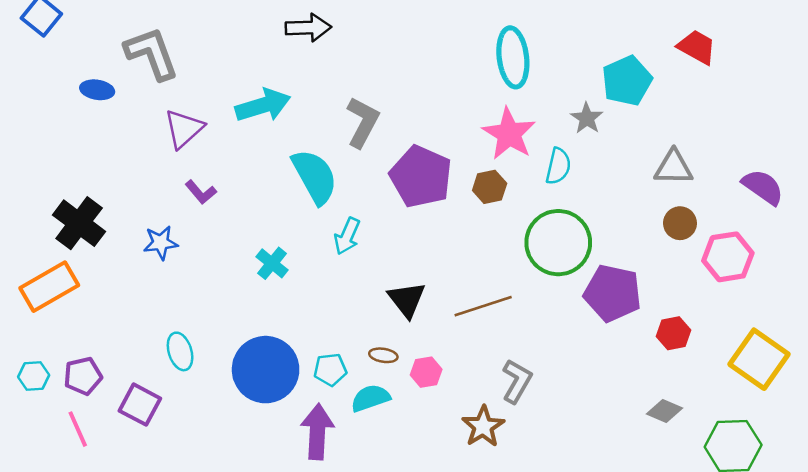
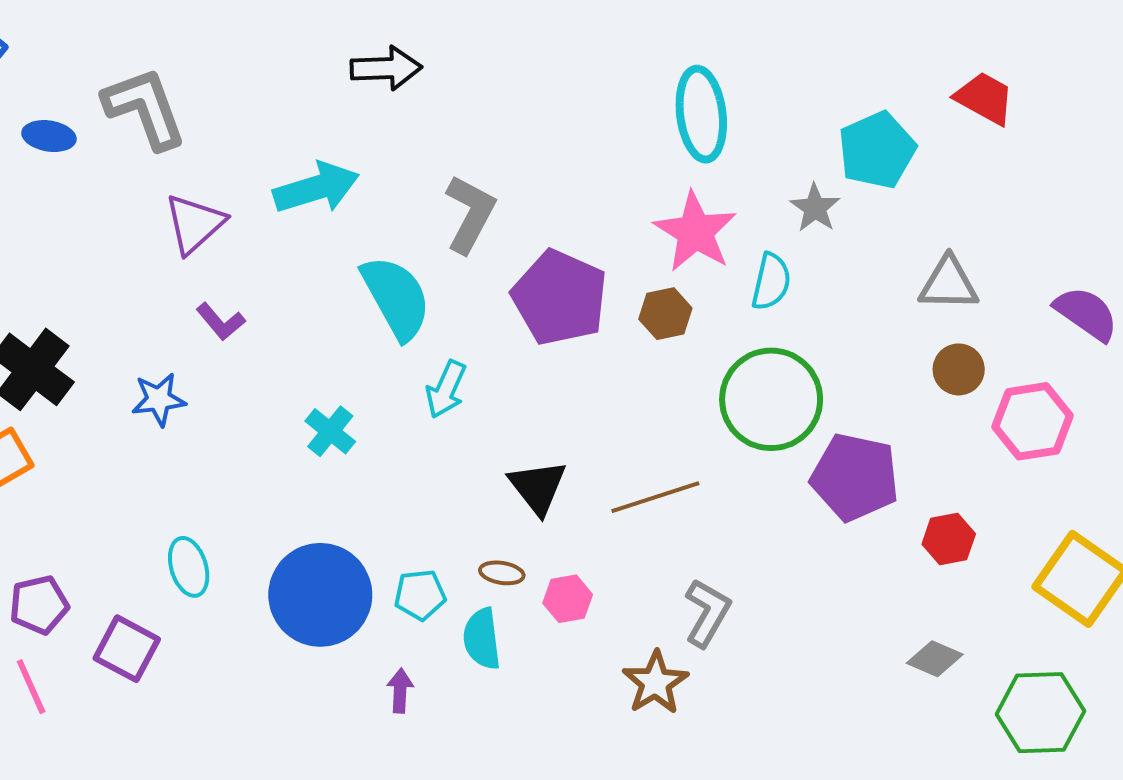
blue ellipse: (97, 90) -> (49, 136), moved
cyan semicircle: (370, 398) -> (482, 639), turned -78
purple arrow: (317, 432) -> (400, 691), size x0.5

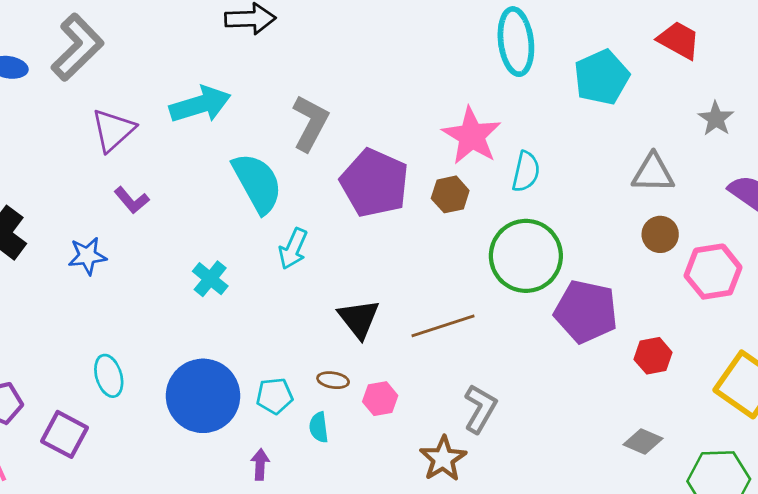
gray L-shape: (145, 108) -> (77, 47), turned 66
cyan ellipse: (701, 114) -> (516, 42), moved
gray star: (815, 208) -> (716, 119), moved
cyan semicircle: (482, 639) -> (319, 427), size x0.7

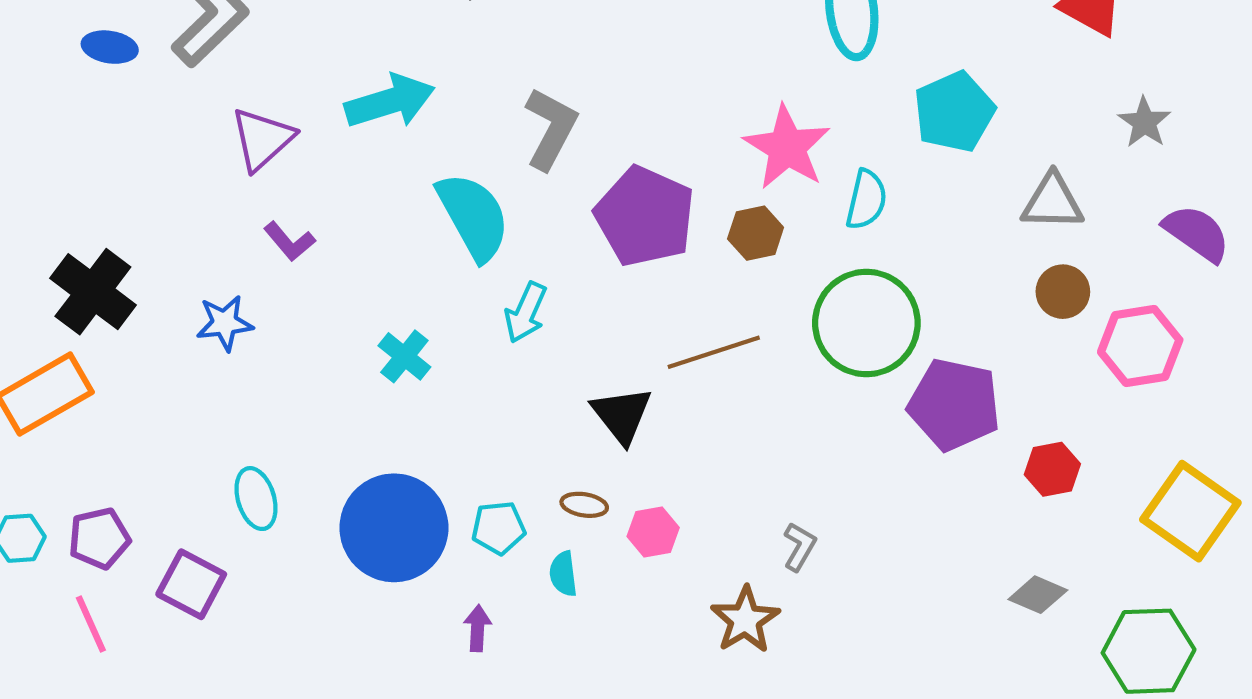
cyan pentagon: (602, 77) -> (954, 112), moved
brown line: (443, 326) -> (714, 352), moved
gray L-shape: (480, 409) -> (799, 547), size x0.7

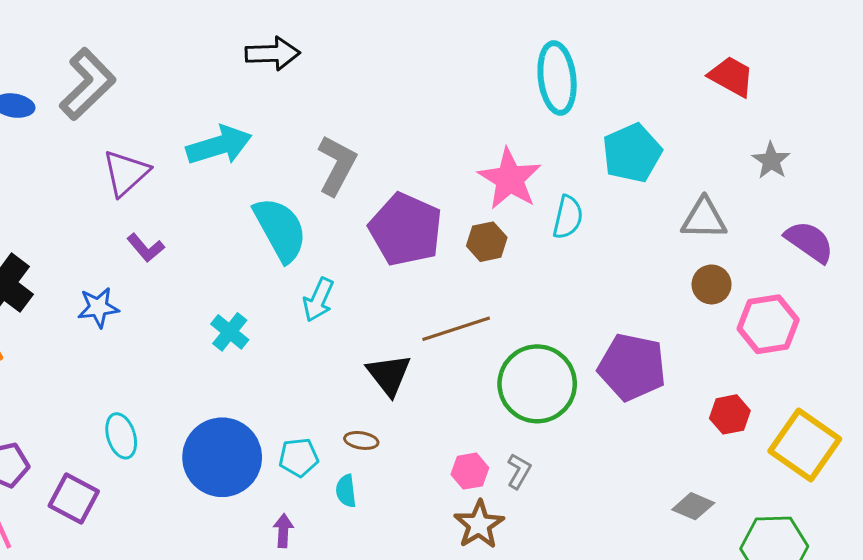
green circle: (866, 323) -> (537, 384), moved
red hexagon: (1052, 469) -> (730, 414), moved
pink hexagon: (653, 532) -> (470, 471), moved

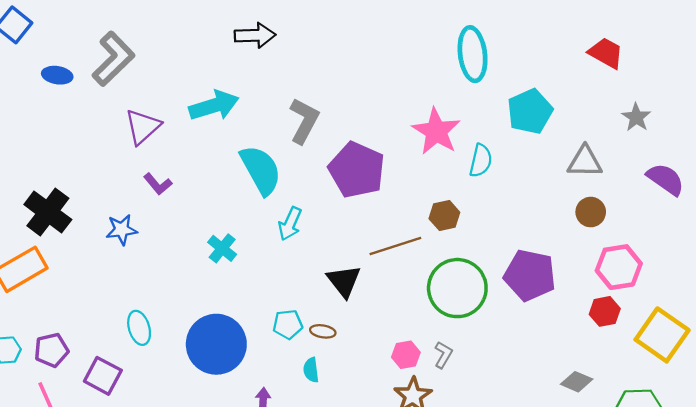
brown hexagon: (487, 242) -> (444, 216), moved
pink hexagon: (768, 324) -> (619, 267), moved
cyan pentagon: (299, 457) -> (288, 324), moved

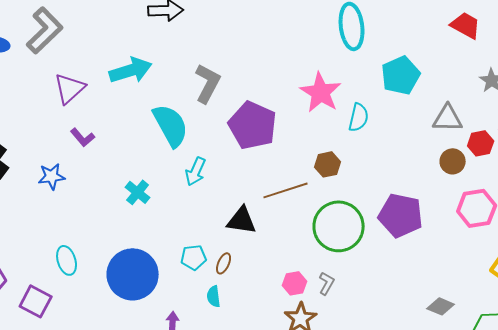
black triangle: (344, 281) -> (242, 220), turned -44
red hexagon: (605, 311) -> (481, 143), moved
brown ellipse: (323, 331) -> (224, 263), turned -75

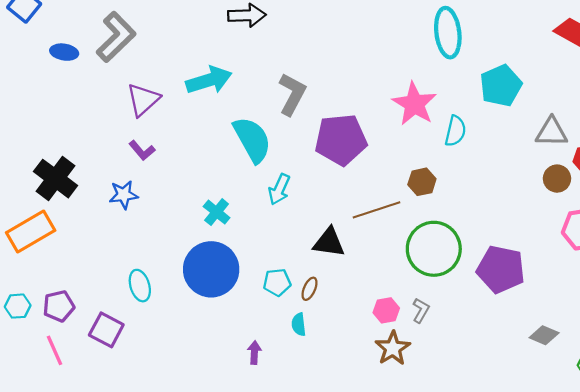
purple pentagon: (253, 125) -> (341, 140), turned -30
purple L-shape: (83, 137) -> (142, 150), moved
purple pentagon: (401, 215) -> (501, 269), moved
blue circle: (133, 274) -> (211, 269), moved

